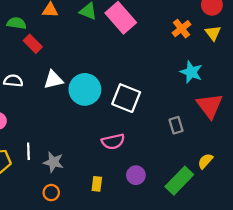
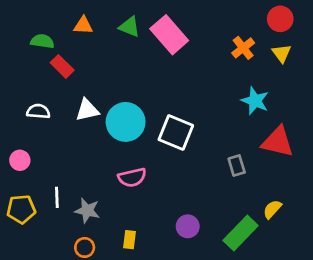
red triangle: (210, 106) -> (278, 142), turned -40
pink semicircle: (113, 142) -> (132, 177), moved
yellow rectangle: (97, 184) -> (130, 240), moved

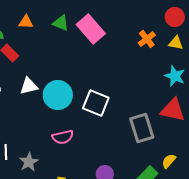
yellow triangle: (282, 53) -> (176, 43), turned -42
cyan star: (255, 101) -> (175, 76), moved
gray rectangle: (237, 166) -> (142, 128), size x1.8
gray star: (87, 210) -> (29, 162), turned 30

